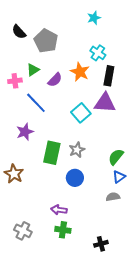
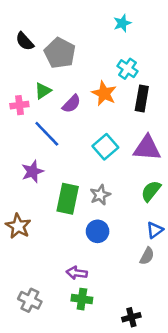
purple triangle: (105, 103) -> (147, 148), moved
green semicircle: (116, 157) -> (151, 191), moved
gray semicircle: (113, 197) -> (147, 256), turned 128

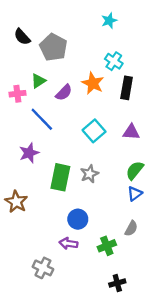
purple triangle: (147, 148) -> (131, 132), size x0.7
blue triangle: (155, 230) -> (135, 194), moved
blue circle: (98, 231) -> (78, 219), moved
green cross: (82, 299) -> (107, 246), moved, turned -30
gray cross: (30, 300) -> (43, 268), moved

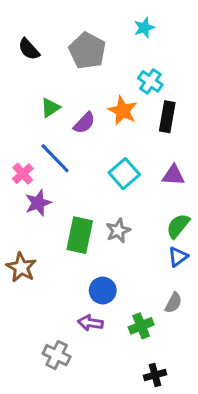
gray pentagon: (53, 47) -> (87, 51), moved
pink cross: (17, 94) -> (23, 174), moved, turned -35

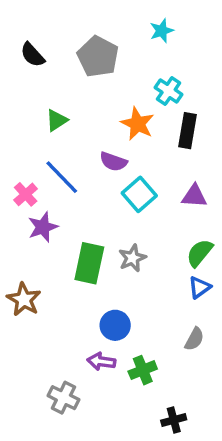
purple semicircle: (84, 123) -> (113, 162), moved, turned 65
green cross: (141, 326) -> (143, 370), moved

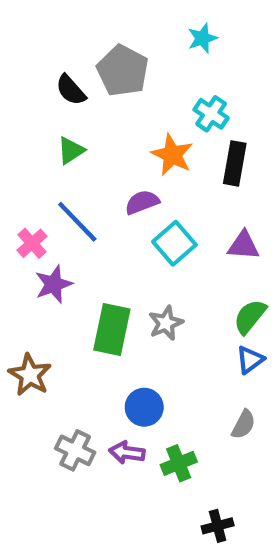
black semicircle: (32, 55) -> (71, 90), moved
purple semicircle: (113, 162) -> (142, 202), turned 140
gray cross: (63, 398) -> (75, 450), moved

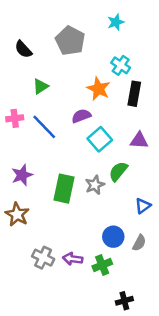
black semicircle: (71, 90) -> (23, 49), moved
pink cross: (32, 243) -> (15, 118), moved, turned 35
purple star: (54, 284) -> (22, 175), moved
green semicircle: (250, 317) -> (118, 171), moved
blue circle: (144, 407) -> (113, 237), moved

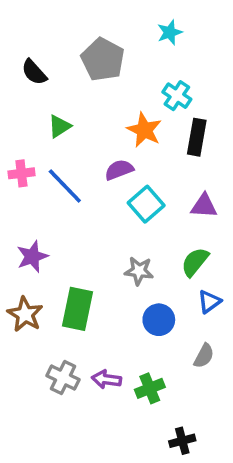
green semicircle: (118, 171) -> (195, 262), moved
gray star: (95, 185) -> (139, 271), turned 30
green rectangle: (64, 189) -> (77, 309), moved
blue circle: (113, 237) -> (159, 320), moved

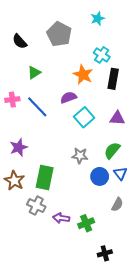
blue triangle: (209, 302) -> (120, 173), turned -32
blue circle: (159, 320) -> (100, 176), moved
gray cross: (63, 378) -> (36, 206), moved

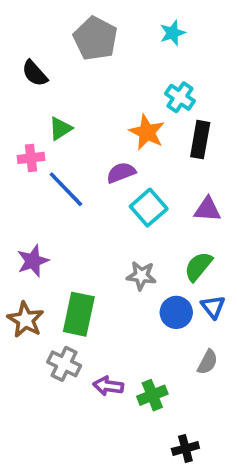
gray pentagon: (59, 34) -> (95, 38), moved
pink cross: (12, 100) -> (31, 158), moved

